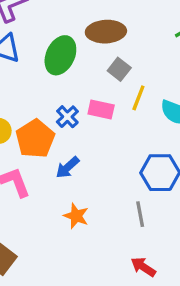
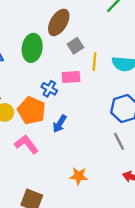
brown ellipse: (106, 32) -> (59, 22), turned -40
gray square: (119, 69) -> (75, 46), turned 35
orange star: (76, 216) -> (79, 176), moved

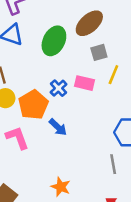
blue arrow: (60, 124) -> (58, 127), turned -96

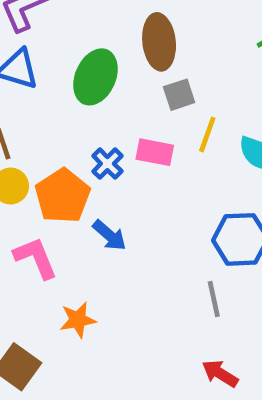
brown ellipse: (89, 23) -> (159, 42), turned -52
orange star: (61, 187) -> (78, 320), moved, turned -30

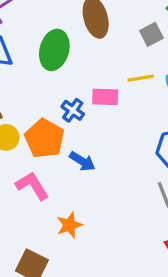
gray square: (179, 95) -> (151, 34), moved
yellow line: (207, 134) -> (141, 78), turned 70

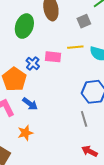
blue arrow: (82, 161) -> (30, 104), moved

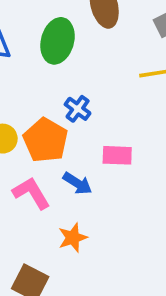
pink rectangle: (53, 57) -> (117, 155), moved

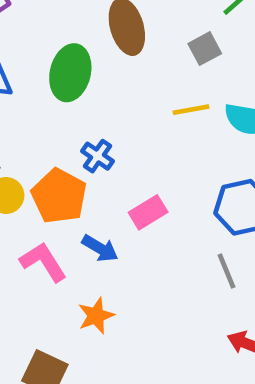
pink rectangle: (117, 155) -> (148, 212), turned -32

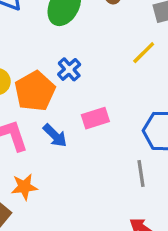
yellow line: (191, 110) -> (144, 53), turned -48
orange star: (96, 316) -> (24, 187), moved

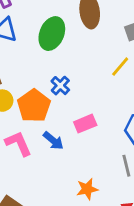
orange star: (24, 187) -> (87, 189), moved

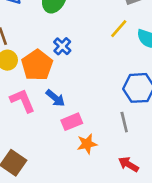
pink rectangle: (85, 124) -> (72, 122), moved

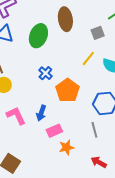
orange pentagon: (37, 65) -> (68, 90), moved
blue arrow: (55, 98) -> (41, 113), turned 70

